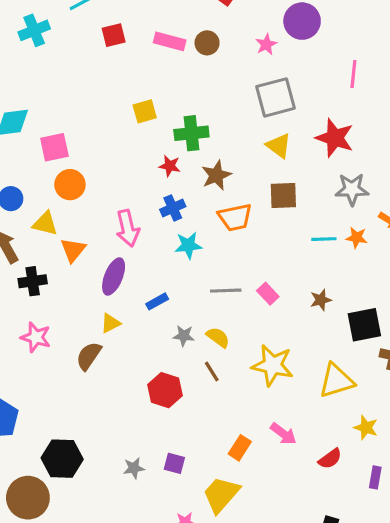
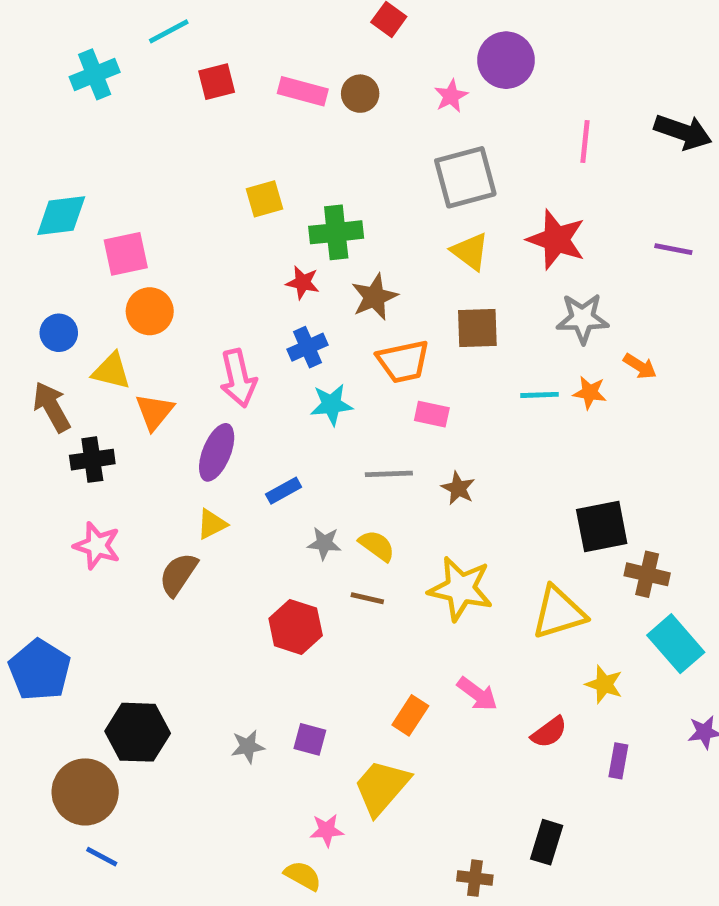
pink rectangle: (268, 294) -> (432, 414), moved, turned -35
brown star: (321, 300) -> (458, 488), moved, turned -30
brown line: (212, 372) -> (367, 598), turned -45

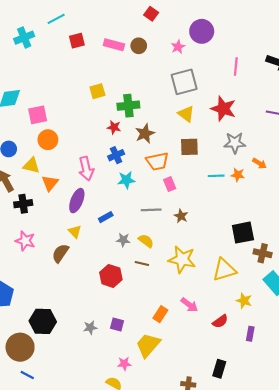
pink rectangle: (432, 414) -> (170, 184), turned 56
yellow triangle: (212, 524) -> (75, 232), turned -48

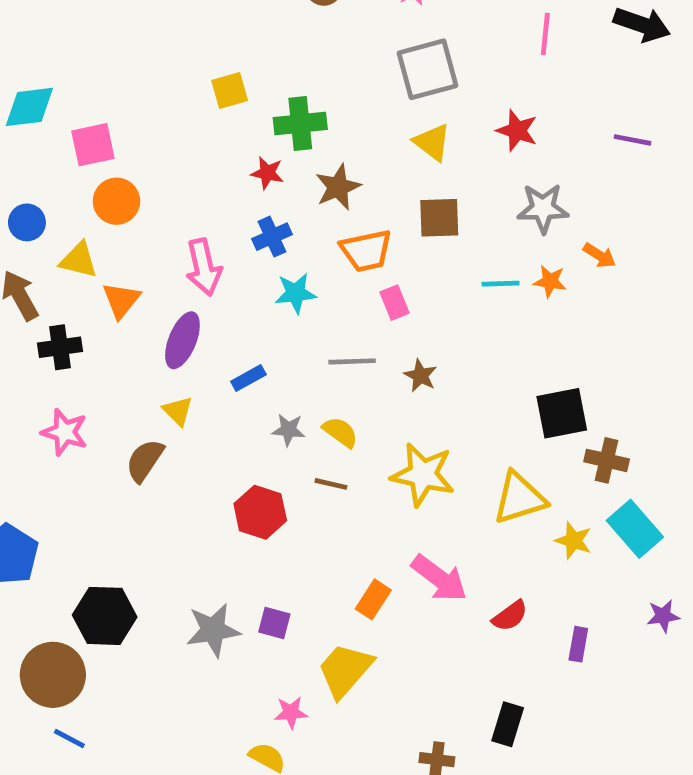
red star: (223, 109) -> (517, 131), size x0.7
yellow star: (244, 301) -> (574, 541), moved
pink arrow: (189, 305) -> (439, 578), size x1.4
gray star: (90, 328) -> (213, 630), size x1.6

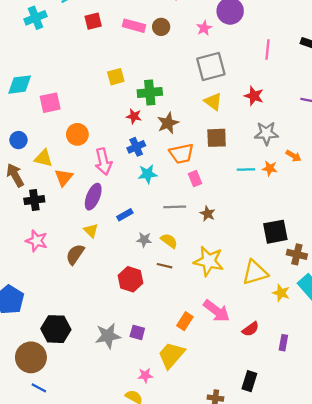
orange circle: (116, 201) -> (77, 134), moved

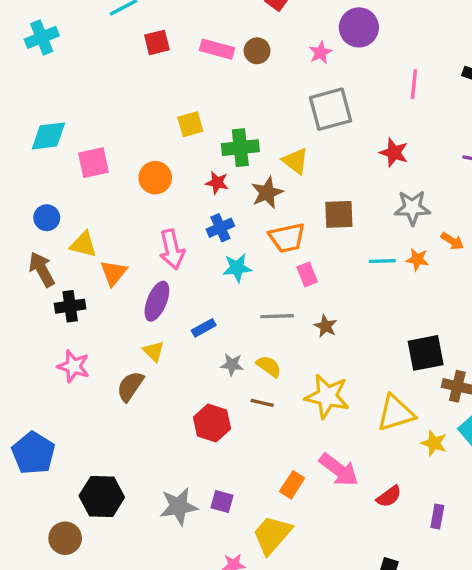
cyan cross: (35, 18) -> (42, 37), moved
yellow triangle: (213, 102) -> (295, 161), moved
orange circle: (77, 134) -> (155, 178), moved
brown circle: (31, 357) -> (65, 538), size x0.7

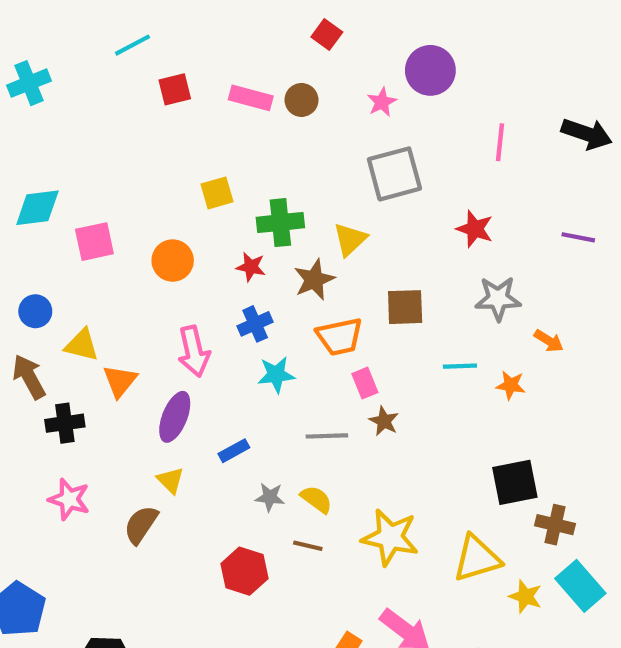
yellow triangle: (295, 161) -> (350, 239), turned 40
orange star: (417, 259) -> (511, 385), moved
brown star: (325, 326) -> (384, 421), moved

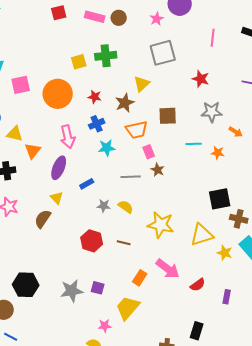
green cross: (280, 223) -> (106, 56), moved
orange circle: (173, 261) -> (58, 94), size x1.5
brown line: (308, 546) -> (124, 243), moved

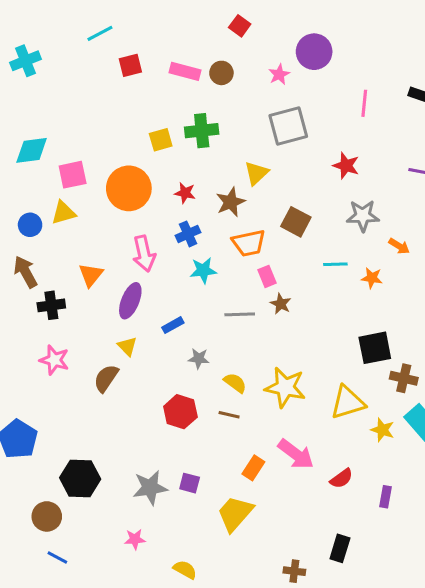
brown square: (168, 116) -> (296, 222), turned 30
yellow triangle: (15, 134) -> (63, 213), moved, turned -30
yellow semicircle: (126, 207) -> (235, 383), moved
pink star: (105, 326) -> (135, 539), moved

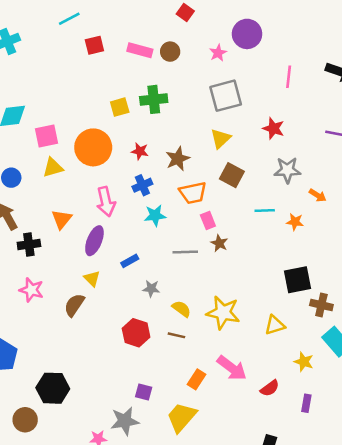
yellow triangle: (256, 173) -> (221, 139), moved
yellow triangle: (63, 213) -> (53, 168), moved
yellow triangle: (348, 403) -> (275, 325), size x0.7
yellow star: (382, 430) -> (304, 362), moved
gray star: (150, 488) -> (125, 421), moved

